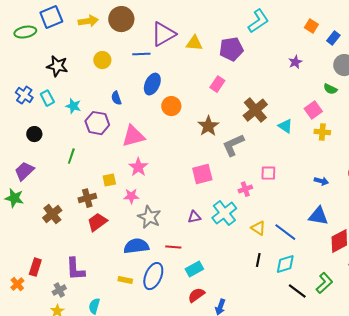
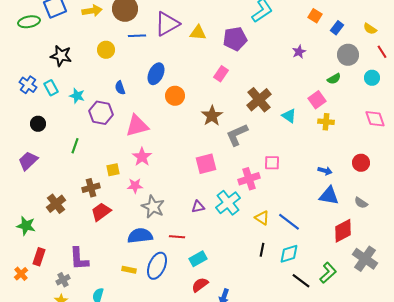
blue line: (141, 54) -> (137, 36), moved
green semicircle: (330, 89) -> (334, 79), turned -56
pink cross: (245, 189) -> (249, 179), size x1.5
green star: (14, 198) -> (26, 226), moved
blue triangle: (318, 216) -> (329, 196), moved

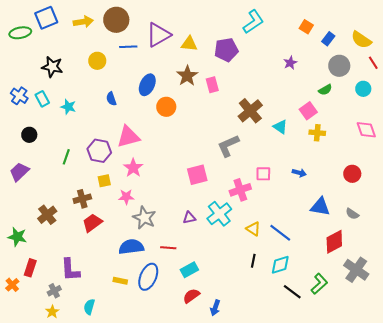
yellow semicircle: (370, 29) -> (361, 40), size x1.5
pink rectangle: (221, 74) -> (212, 85), turned -49
purple hexagon: (101, 113) -> (99, 151), moved
brown star: (212, 116) -> (187, 76), moved
blue arrow: (325, 171) -> (299, 173), moved

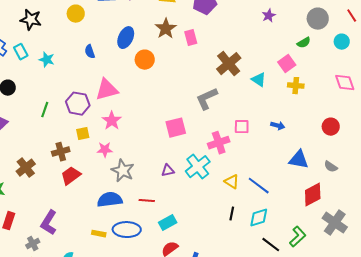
purple L-shape: (70, 270) -> (49, 223), turned 35
blue ellipse: (148, 277) -> (127, 230), turned 68

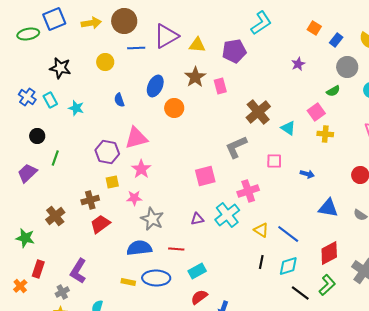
green line: (45, 110) -> (55, 158), moved
pink square: (242, 127) -> (274, 161), moved
red diamond: (313, 195) -> (329, 253), moved

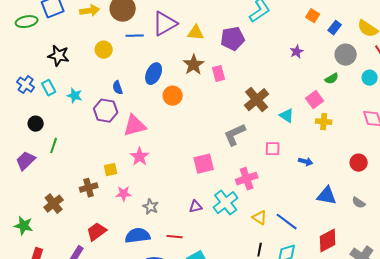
purple hexagon: (107, 152) -> (106, 111), moved
pink star: (134, 198) -> (124, 194), moved
gray star: (152, 219) -> (151, 207), size x0.7
red trapezoid: (100, 224) -> (97, 232), moved

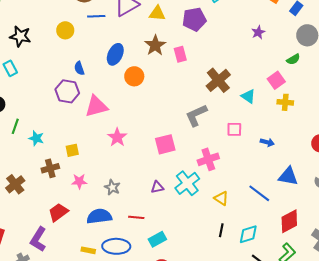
cyan star: (75, 96) -> (36, 138), moved
pink star: (140, 157) -> (117, 137), moved
pink star: (124, 194) -> (79, 181), moved
blue line: (287, 222) -> (259, 193), moved

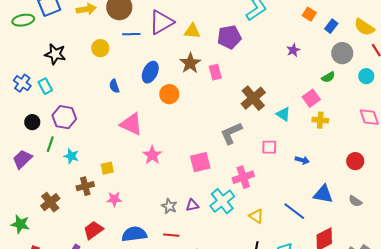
purple hexagon: (67, 91) -> (64, 117), moved
pink triangle: (96, 106) -> (131, 124), turned 40
gray star: (112, 187) -> (169, 206), moved

